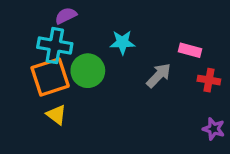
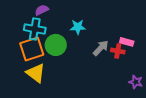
pink rectangle: (190, 50) -> (127, 42), moved
red cross: (209, 80) -> (118, 51), moved
yellow triangle: (56, 115) -> (36, 73), size x1.5

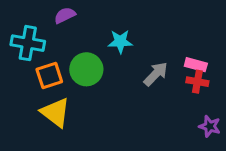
cyan cross: (35, 29) -> (28, 43), moved
orange square: (32, 49) -> (49, 75), size x0.7
red cross: (118, 51) -> (197, 82), moved

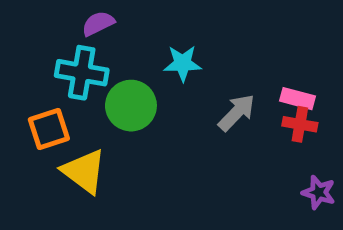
cyan cross: (28, 43) -> (82, 73), moved
orange square: (49, 75) -> (49, 129), moved

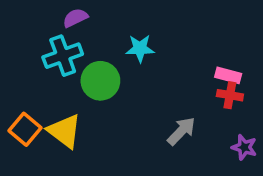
cyan cross: (82, 73) -> (63, 56), turned -30
gray arrow: (237, 113) -> (181, 131), moved
orange square: (49, 129) -> (25, 129), moved, turned -32

